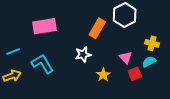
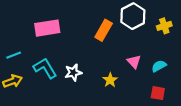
yellow cross: (152, 43) -> (164, 26), moved, turned -32
white star: (83, 55) -> (73, 72), moved
red square: (135, 74) -> (158, 93), moved, turned 32

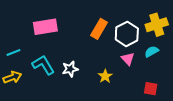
white hexagon: (133, 16) -> (127, 34), moved
yellow cross: (164, 26) -> (157, 25), size x1.5
cyan semicircle: (159, 66) -> (152, 52), moved

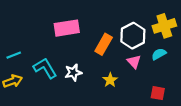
pink rectangle: (45, 27) -> (67, 28), moved
orange rectangle: (99, 29) -> (104, 44), moved

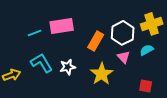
cyan line: (14, 55) -> (35, 33), moved
yellow star: (110, 80) -> (102, 74), size x1.6

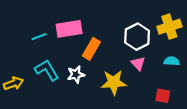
orange rectangle: (96, 41) -> (91, 49), moved
cyan semicircle: (147, 50) -> (172, 61), moved, turned 32
yellow star: (102, 74) -> (114, 82), turned 30

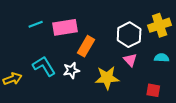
cyan line: (39, 37) -> (36, 24), moved

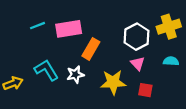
red square: (153, 90) -> (145, 90), moved

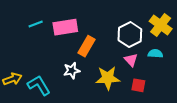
yellow cross: (169, 27) -> (161, 25), turned -35
cyan semicircle: (171, 61) -> (155, 54), moved
cyan L-shape: (46, 70) -> (39, 85), moved

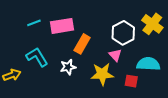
cyan semicircle: (155, 54) -> (148, 64), moved, size x1.6
pink triangle: (131, 60) -> (115, 55), moved
cyan L-shape: (39, 85) -> (37, 57), moved

